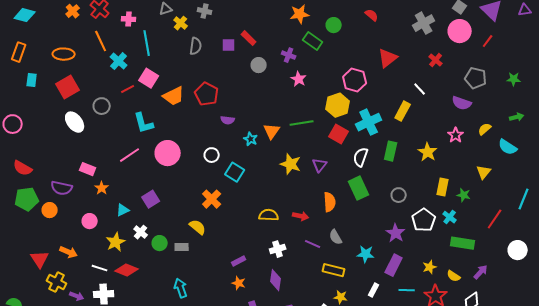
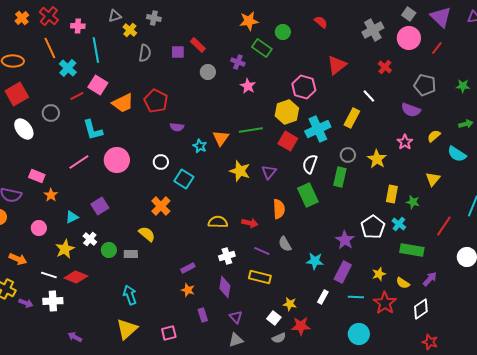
green rectangle: (391, 151) -> (340, 177), moved
gray circle: (399, 195) -> (348, 155), moved
yellow rectangle: (334, 270) -> (260, 277), moved

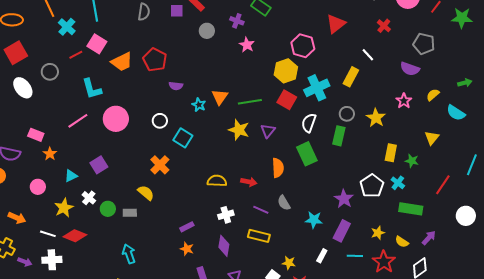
green star: (463, 86) -> (462, 18), moved, size x1.5
green line: (251, 130) -> (250, 102), moved

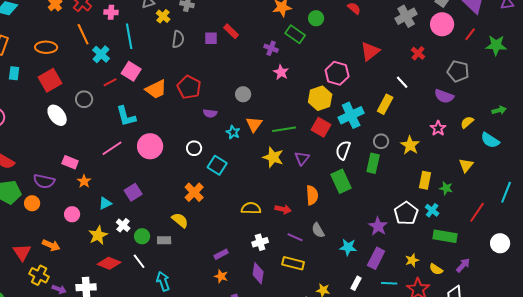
gray circle: (207, 31) -> (243, 94), moved
white line: (48, 234) -> (139, 261), moved, turned 35

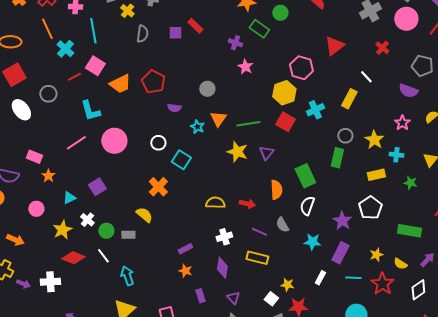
cyan cross: (351, 115) -> (315, 110), size x0.7
white semicircle: (343, 150) -> (307, 206), moved
yellow rectangle: (425, 180) -> (376, 175), moved, turned 66
cyan cross: (432, 210) -> (396, 155), moved, turned -32

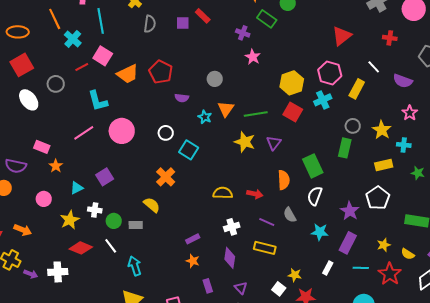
red cross: (382, 48) -> (390, 38), turned -32
pink hexagon: (301, 68) -> (330, 73), moved
purple semicircle: (408, 91) -> (403, 81), moved
white cross: (87, 220) -> (95, 210), turned -32

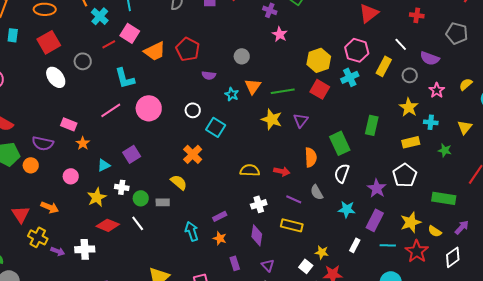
gray circle: (353, 126) -> (410, 75), moved
yellow star: (384, 245) -> (411, 222), size x1.5
cyan arrow: (135, 266) -> (192, 231), moved

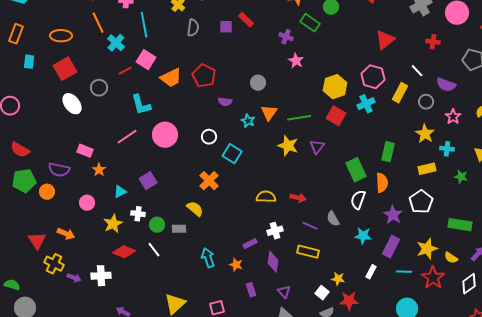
orange semicircle: (311, 157) -> (382, 183), moved
purple rectangle: (220, 216) -> (250, 244), moved

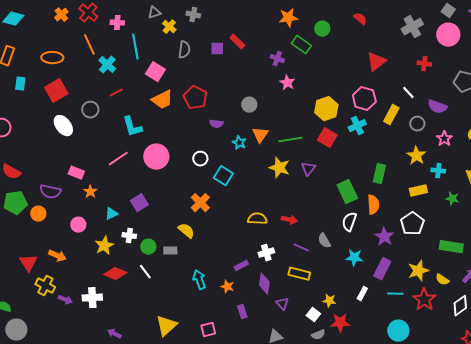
pink square: (146, 60) -> (155, 72), moved
purple triangle: (284, 292) -> (282, 304), moved

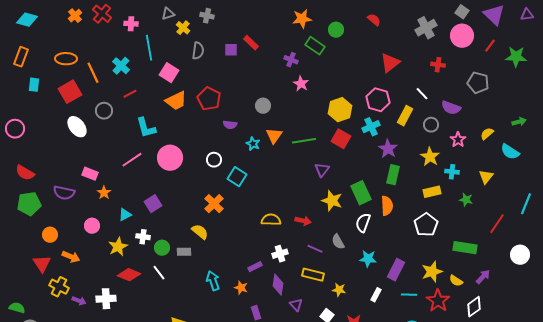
orange line: (89, 45) -> (93, 73), moved
yellow star: (279, 168) -> (332, 201), moved
orange circle: (38, 214) -> (50, 235), moved
purple star: (384, 237) -> (388, 149), moved
yellow star: (329, 301) -> (339, 290), moved

